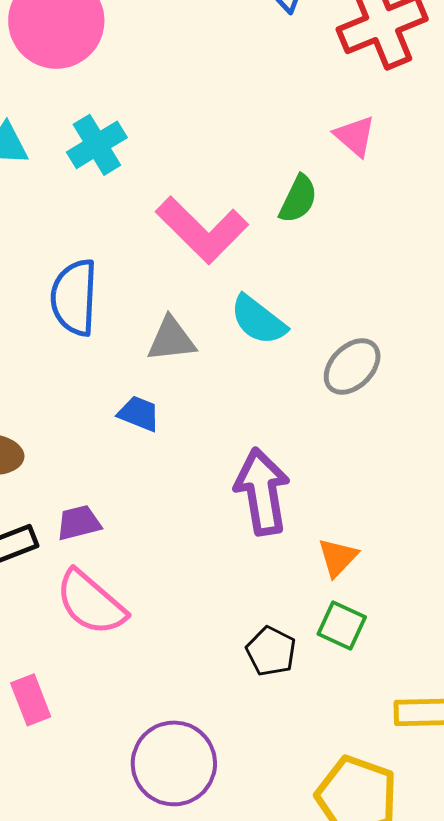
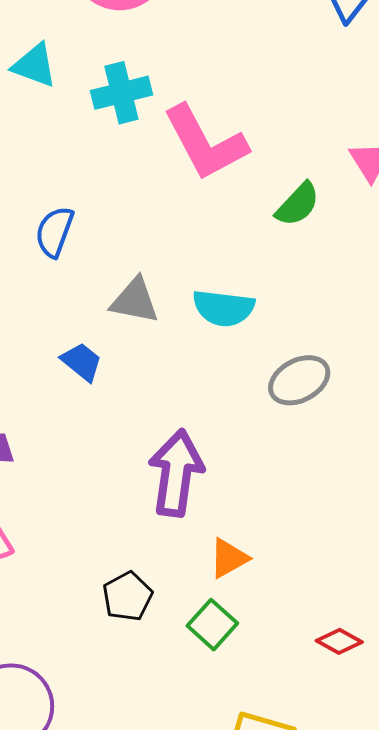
pink L-shape: (202, 230) -> (205, 143), moved
blue semicircle: (74, 297) -> (54, 232), size x0.7
cyan semicircle: (258, 320) -> (224, 308), turned -48
black pentagon: (271, 651) -> (127, 596), moved

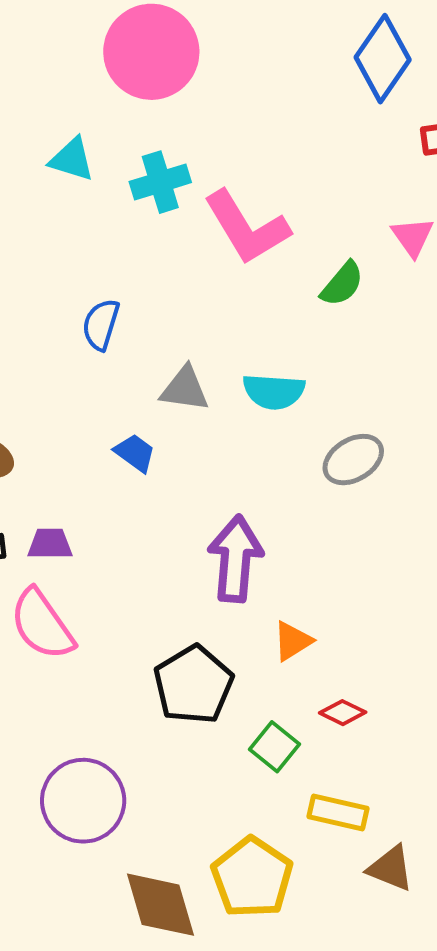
black pentagon: (127, 596) -> (193, 685), size x1.6
green square: (212, 625) -> (274, 747), moved
red diamond: (339, 641) -> (343, 713), moved

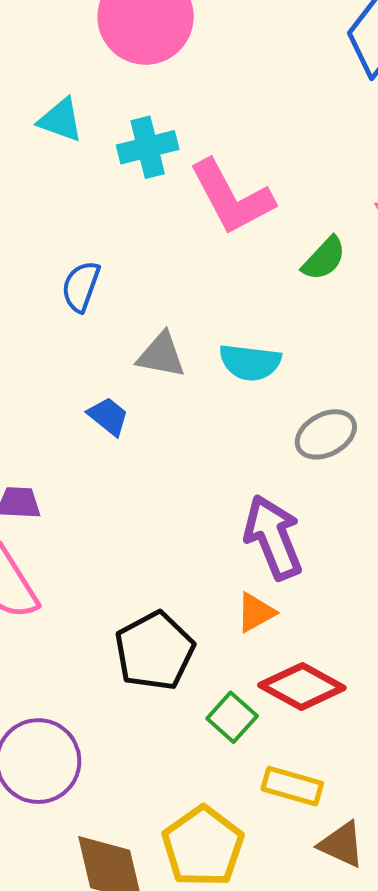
purple arrow: (235, 559) -> (273, 537), moved, turned -30
red diamond: (343, 713) -> (302, 687), size x1.8

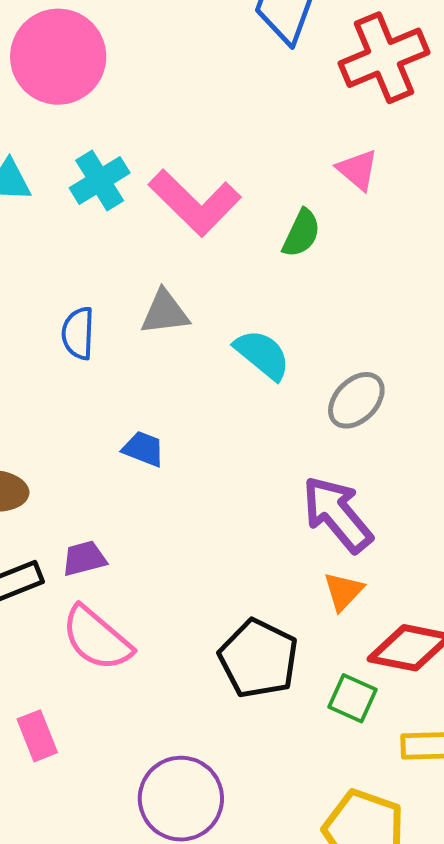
gray triangle: (161, 355) -> (165, 312), moved
cyan semicircle: (250, 362) -> (262, 355), turned -130

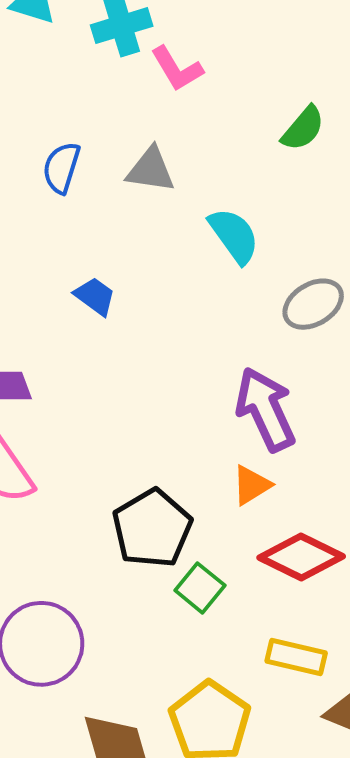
pink L-shape: (195, 203) -> (177, 69), moved, size x0.6
green square: (352, 698) -> (200, 588), moved

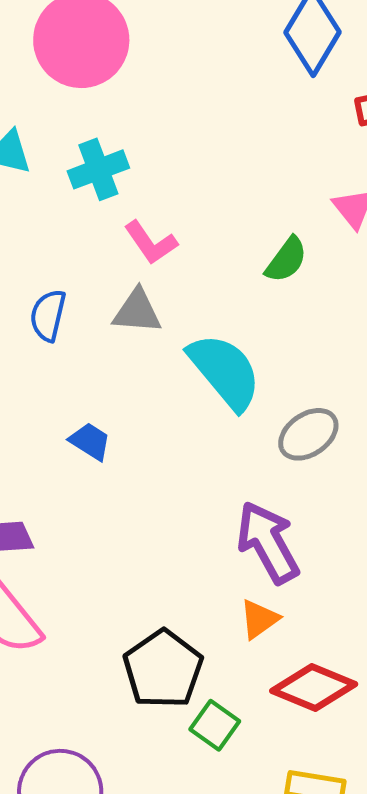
pink L-shape: (177, 69) -> (151, 243), moved
cyan semicircle: (234, 236) -> (225, 371), size x1.4

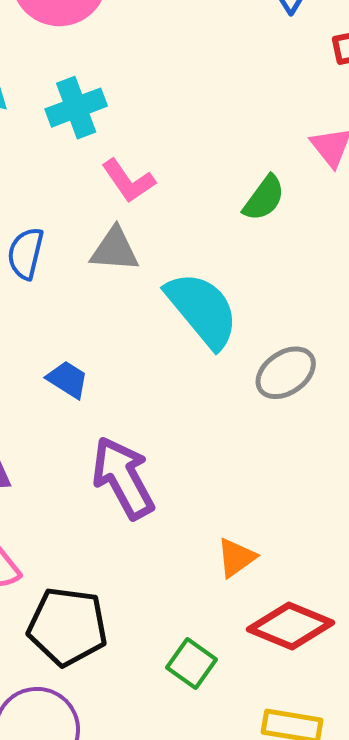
purple arrow: (268, 542) -> (123, 478), moved
black pentagon: (163, 669) -> (67, 627), moved, turned -30

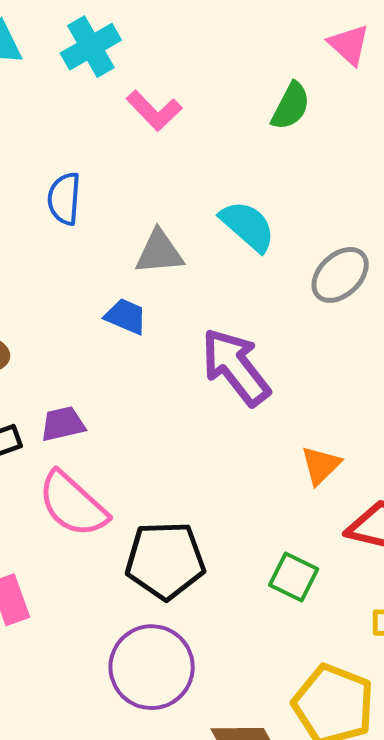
gray triangle: (115, 250) -> (159, 252), moved
cyan semicircle: (202, 310) -> (248, 226), size x0.7
purple arrow: (123, 478) -> (236, 367), moved

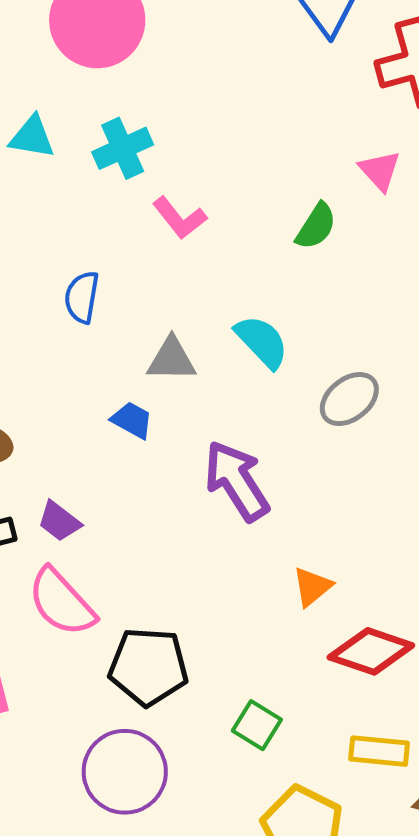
purple trapezoid: (63, 424) -> (59, 521), turned -135
green square: (294, 577) -> (257, 725), moved

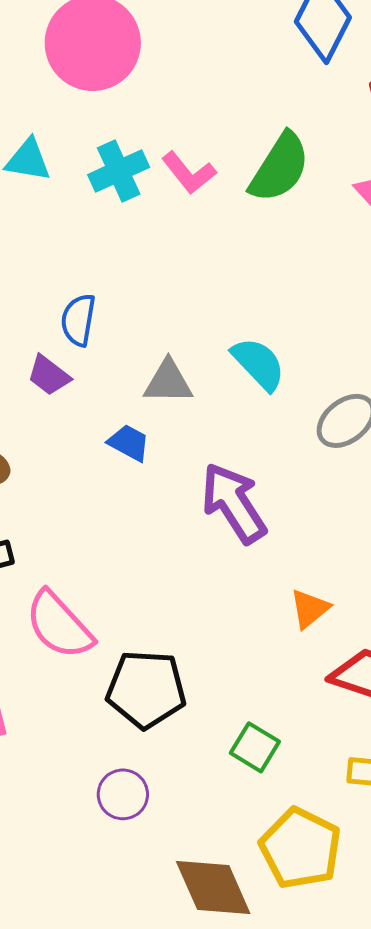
pink L-shape: (180, 218) -> (189, 173), moved
green semicircle: (316, 226) -> (280, 168), moved, size x1.5
purple trapezoid: (59, 521) -> (49, 375), moved
purple circle: (125, 772) -> (123, 794), size x0.6

